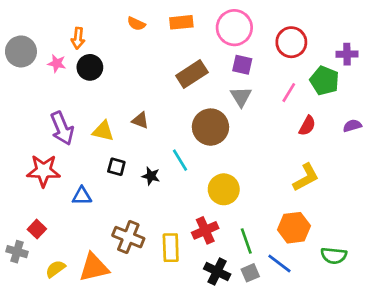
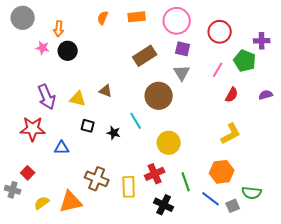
orange semicircle: (136, 24) -> (103, 18), turned 88
gray circle: (21, 51) -> (23, 18), moved
gray square: (250, 273) -> (233, 206), moved

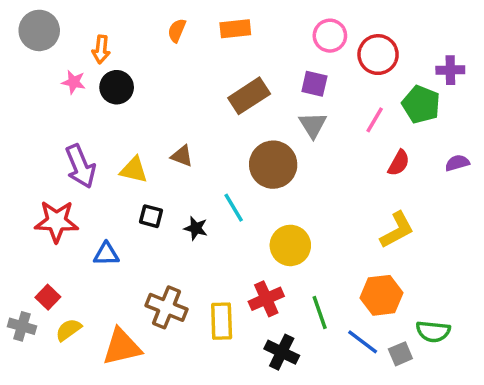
pink circle: (177, 21) -> (330, 36), moved, size x0.7
yellow semicircle: (42, 203) -> (68, 330), moved

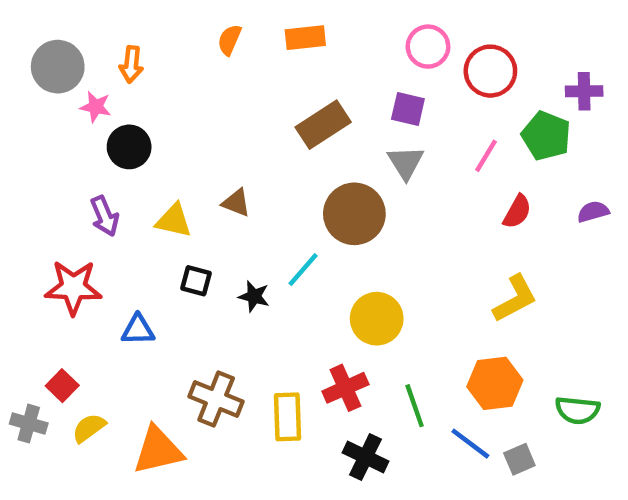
gray circle: (39, 30) -> (58, 67), moved
black circle: (117, 87) -> (129, 147), moved
purple arrow: (80, 166) -> (105, 216), size x0.7
cyan line: (234, 208) -> (303, 270), turned 72
green semicircle: (433, 331) -> (577, 410), moved

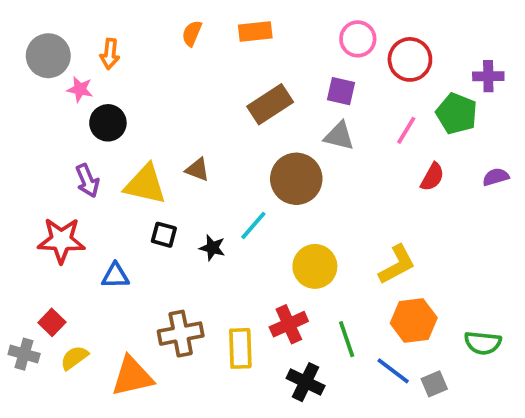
gray triangle: (406, 163) -> (339, 136), turned -44
yellow triangle: (174, 221) -> (145, 184), size x1.4
yellow L-shape: (515, 299) -> (397, 265), moved
brown cross: (216, 399) -> (181, 334), turned -33

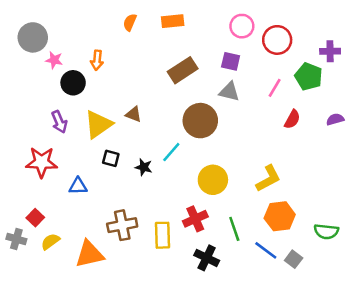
orange arrow: (110, 54) -> (97, 60), moved
yellow triangle: (145, 184) -> (98, 124), turned -48
gray square: (434, 384) -> (294, 259), turned -30

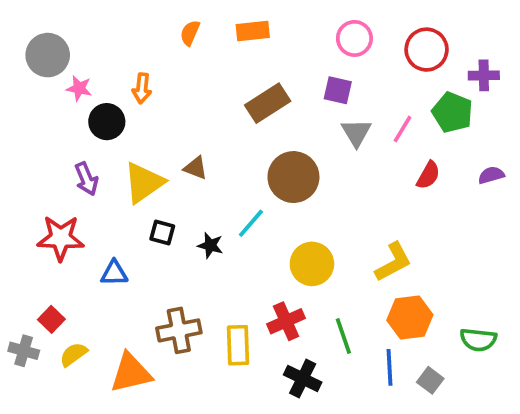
red circle: (277, 40) -> (427, 50), moved
gray triangle: (229, 92) -> (356, 133), moved, turned 45
blue line: (266, 250) -> (390, 367), turned 50

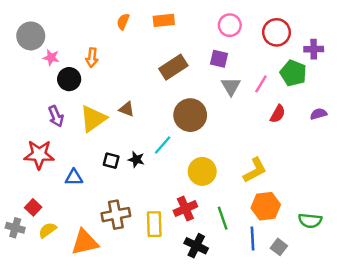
black square: (162, 232) -> (111, 161), moved

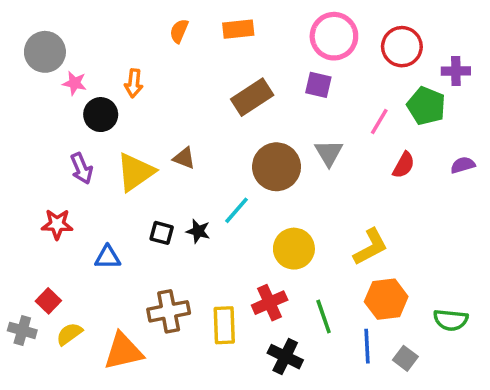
pink circle: (230, 25) -> (334, 36), size x1.4
gray triangle: (231, 86) -> (329, 153), moved
red star: (39, 155) -> (57, 224), size x0.7

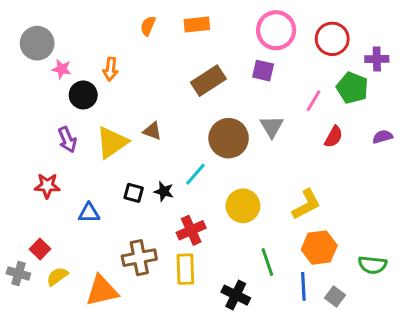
red cross: (270, 303) -> (191, 230), moved

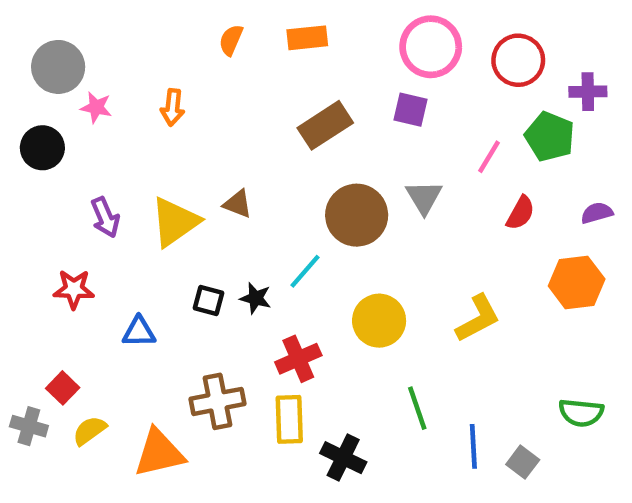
black circle: (83, 95) -> (42, 148), moved
orange hexagon: (319, 248) -> (577, 282), moved
black cross: (236, 295) -> (343, 458), moved

